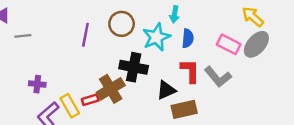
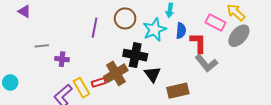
gray line: (23, 36) -> (42, 46), moved
pink rectangle: (229, 44) -> (216, 23), moved
red L-shape: (190, 71) -> (198, 43), moved
purple cross: (37, 84) -> (62, 59), moved
black triangle: (166, 90) -> (152, 74), moved, turned -42

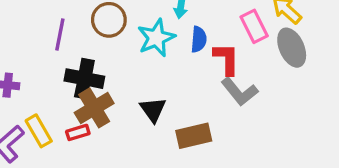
pink rectangle: (216, 23) -> (254, 26), turned 36
gray ellipse: (239, 36) -> (292, 48), turned -65
black cross: (135, 55) -> (84, 79), moved
red rectangle: (99, 82) -> (78, 132), moved

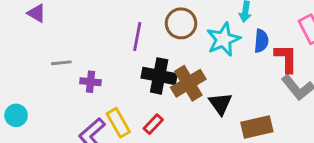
brown cross: (94, 108) -> (188, 83), moved
red rectangle: (78, 132) -> (153, 124), turned -30

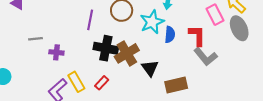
blue semicircle: (261, 41) -> (170, 35), moved

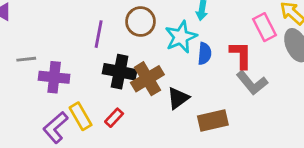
purple cross: (56, 52) -> (54, 77), size x1.5
black triangle: (150, 68) -> (178, 98), turned 30

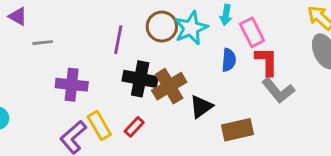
pink rectangle: (264, 27) -> (252, 32), moved
cyan star: (181, 37) -> (191, 28), moved
gray line: (26, 59) -> (43, 43), moved

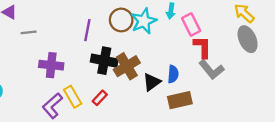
blue semicircle: (229, 60) -> (173, 74), moved

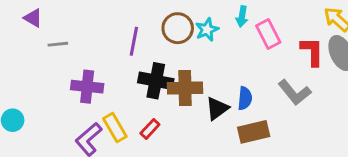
cyan star: (144, 21) -> (207, 30), size x0.7
red L-shape: (202, 47) -> (312, 52), moved
brown cross: (127, 66) -> (185, 88), turned 30

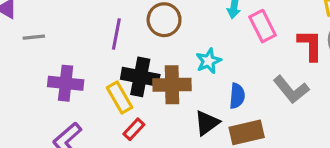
cyan star: (207, 30) -> (209, 61), moved
black triangle: (217, 109) -> (207, 123), moved
yellow rectangle: (115, 127) -> (120, 97), moved

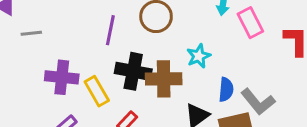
gray L-shape: (291, 90) -> (258, 102), moved
yellow rectangle: (120, 97) -> (97, 91), moved

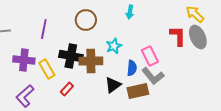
pink rectangle: (250, 23) -> (150, 56), moved
purple line: (110, 30) -> (44, 29), moved

